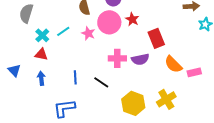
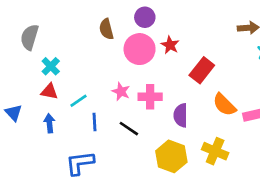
cyan line: (63, 31) -> (79, 101), moved
pink star: (88, 33) -> (121, 91), moved
red rectangle: (156, 38) -> (202, 70), turned 60
purple semicircle: (140, 59) -> (181, 115), moved, turned 102
yellow cross: (166, 99) -> (215, 151), turned -36

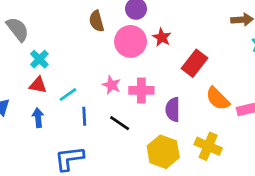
gray semicircle: (30, 37) -> (18, 29), turned 125

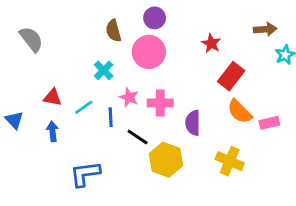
red star: (162, 37) -> (211, 43), moved
cyan cross: (39, 59) -> (104, 70), moved
red rectangle: (194, 63) -> (231, 76), moved
blue line: (84, 116) -> (111, 117), moved
yellow hexagon: (163, 152) -> (166, 160), moved

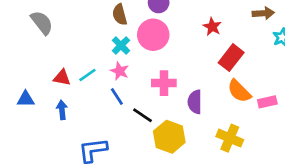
cyan cross: (104, 70) -> (121, 45), moved
pink star: (129, 97) -> (120, 71), moved
cyan line: (84, 107) -> (87, 75), moved
blue line: (111, 117) -> (117, 96), turned -30
blue triangle: (14, 120) -> (26, 99), turned -48

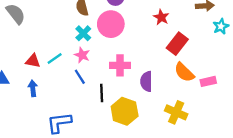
black line: (142, 115) -> (102, 93), turned 54

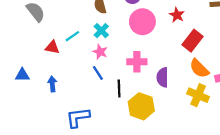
pink circle: (111, 24) -> (142, 22), moved
cyan line: (55, 59) -> (72, 36), moved
red triangle: (33, 61) -> (52, 47), moved
yellow cross: (176, 112) -> (198, 95), moved

